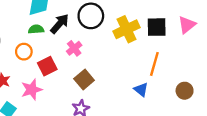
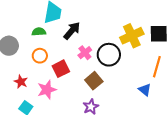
black circle: (91, 16) -> (109, 55), moved
green semicircle: (36, 29) -> (39, 32), moved

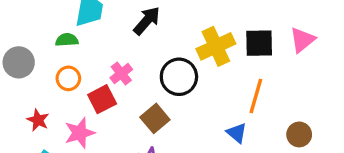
black arrow: (72, 31) -> (147, 21), moved
pink cross: (85, 53) -> (121, 74), moved

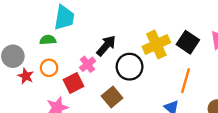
black arrow: (147, 21) -> (106, 46), moved
black square: (259, 43) -> (188, 42), turned 35
red star: (38, 120) -> (26, 76), moved

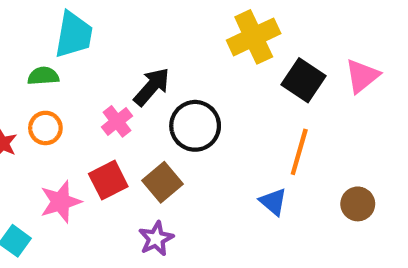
yellow cross: (156, 45) -> (254, 37), moved
red square: (74, 83) -> (108, 180), moved

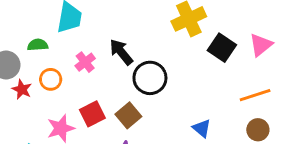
green semicircle: (43, 76) -> (38, 45), moved
black arrow: (152, 87) -> (121, 52), turned -80
pink cross: (117, 121) -> (85, 62), moved
orange line: (299, 152) -> (255, 95), moved, turned 56

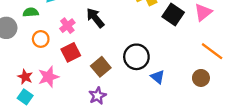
black circle: (150, 78) -> (136, 57), moved
red star: (22, 89) -> (25, 77), moved
orange line: (255, 95) -> (212, 51), moved, turned 55
red square: (92, 114) -> (71, 52), moved

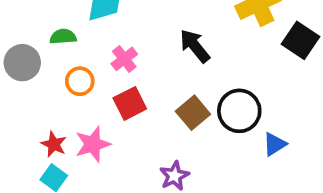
black arrow: (95, 18) -> (195, 46), moved
brown square: (101, 67) -> (193, 113), moved
blue triangle: (158, 77) -> (275, 144), turned 48

